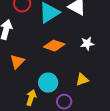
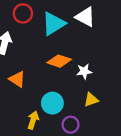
white star: (87, 44) -> (84, 71), moved
orange triangle: (17, 62) -> (17, 79), turned -42

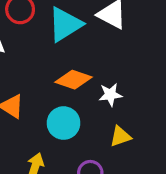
cyan circle: (52, 103) -> (64, 123), moved

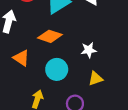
orange diamond: (74, 80) -> (50, 36), moved

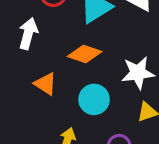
white star: (89, 50) -> (138, 73), size x1.5

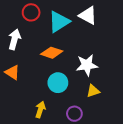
orange triangle: (45, 84) -> (12, 72), moved

